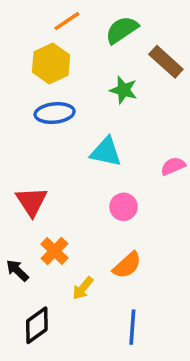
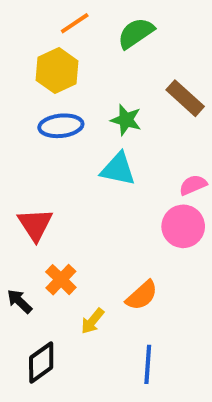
brown rectangle: (166, 62) -> (185, 98), moved
green star: (124, 90) -> (126, 120), moved
pink circle: (124, 207) -> (183, 226), moved, size x1.4

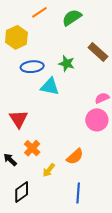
yellow hexagon: (57, 71) -> (16, 37), moved
cyan triangle: (118, 169) -> (50, 87), moved

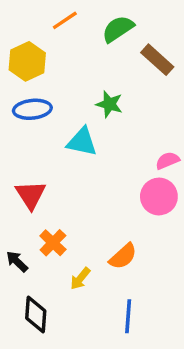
brown rectangle: (98, 52) -> (157, 60), moved
blue ellipse: (32, 67) -> (32, 109), moved
black diamond: (22, 192) -> (36, 314), turned -50

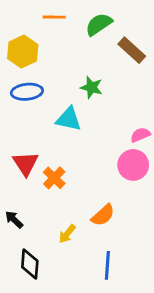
orange line: (65, 20) -> (54, 17), turned 35
orange cross: (53, 243) -> (54, 178), moved

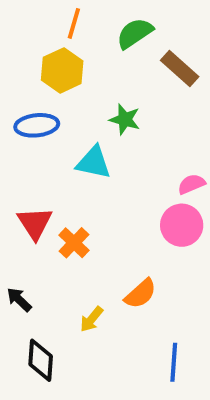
orange line: (54, 17) -> (74, 23), turned -75
yellow hexagon: (23, 52) -> (62, 70), moved
blue line: (107, 265) -> (174, 362), moved

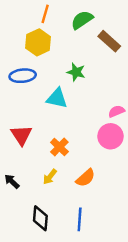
orange cross: (74, 243) -> (59, 147), moved
yellow arrow: (92, 319) -> (50, 177), moved
black diamond: (41, 360) -> (40, 218), moved
blue line: (174, 362) -> (80, 219), moved

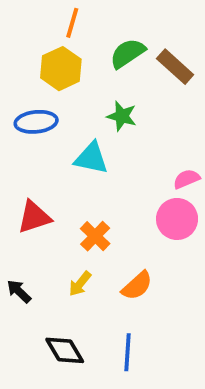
green semicircle: (82, 20) -> (128, 53), moved
red triangle: (21, 135) -> (34, 217), turned 45
black diamond: (40, 218) -> (65, 350), turned -35

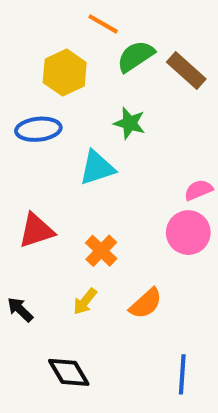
orange line: (72, 23) -> (103, 24), moved, turned -76
cyan triangle: (91, 158) -> (97, 168), turned -30
blue line: (128, 352) -> (182, 374), moved

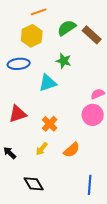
orange line: (103, 24) -> (39, 12), moved, turned -49

